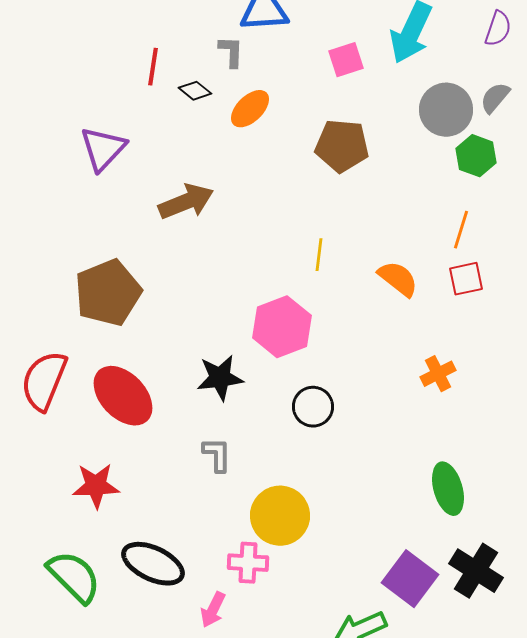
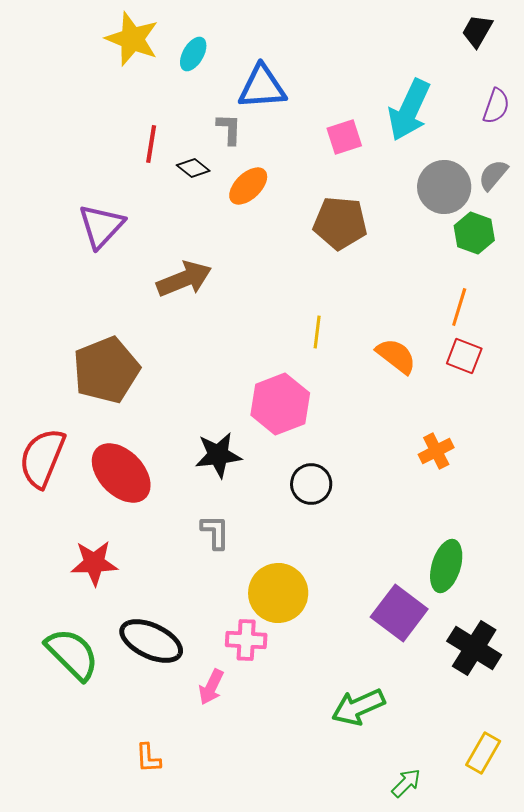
red square: (466, 279) -> (464, 356), turned 33
green ellipse: (448, 489) -> (446, 566), turned 33
purple square: (410, 579) -> (399, 613), moved

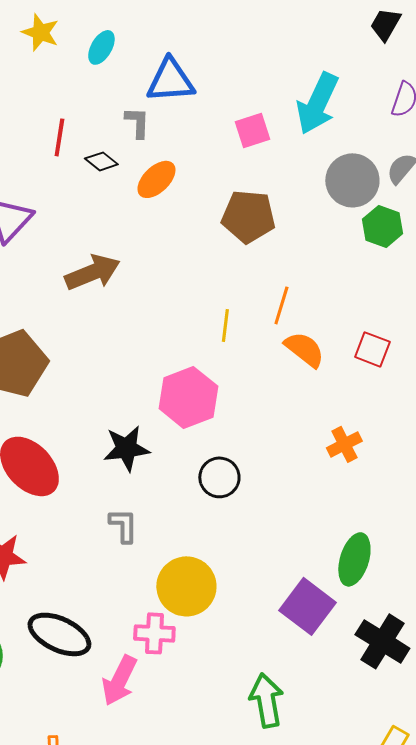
yellow star: (132, 39) -> (40, 32), size x0.7
orange line: (459, 307) -> (281, 305), moved
pink arrow: (211, 687) -> (119, 680), size x1.4
green arrow: (358, 707) -> (266, 700), turned 104

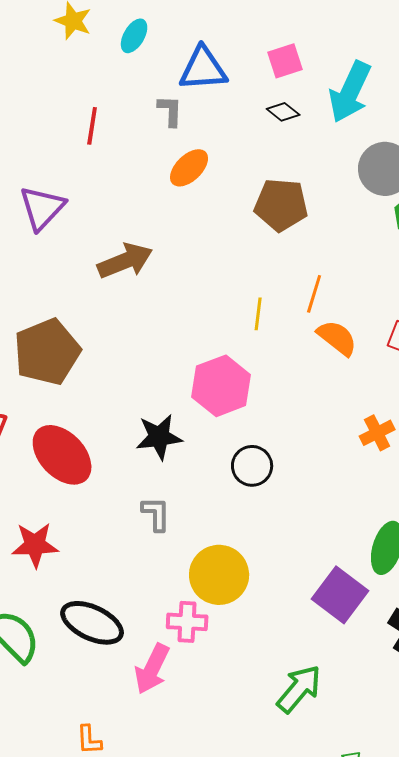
pink square: (252, 130) -> (285, 61), moved
black diamond: (101, 161) -> (283, 112), moved
green arrow: (266, 700) -> (299, 689), turned 50

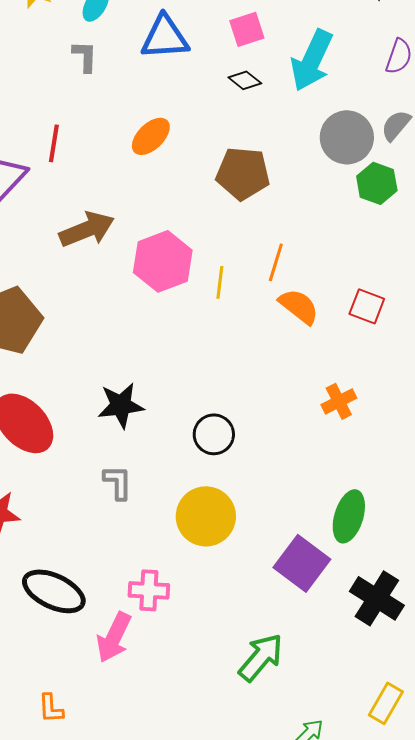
gray L-shape: (170, 111) -> (85, 56), moved
red line: (92, 126) -> (54, 143), moved
pink hexagon: (221, 386) -> (163, 261), moved
yellow circle: (219, 575) -> (206, 516), moved

